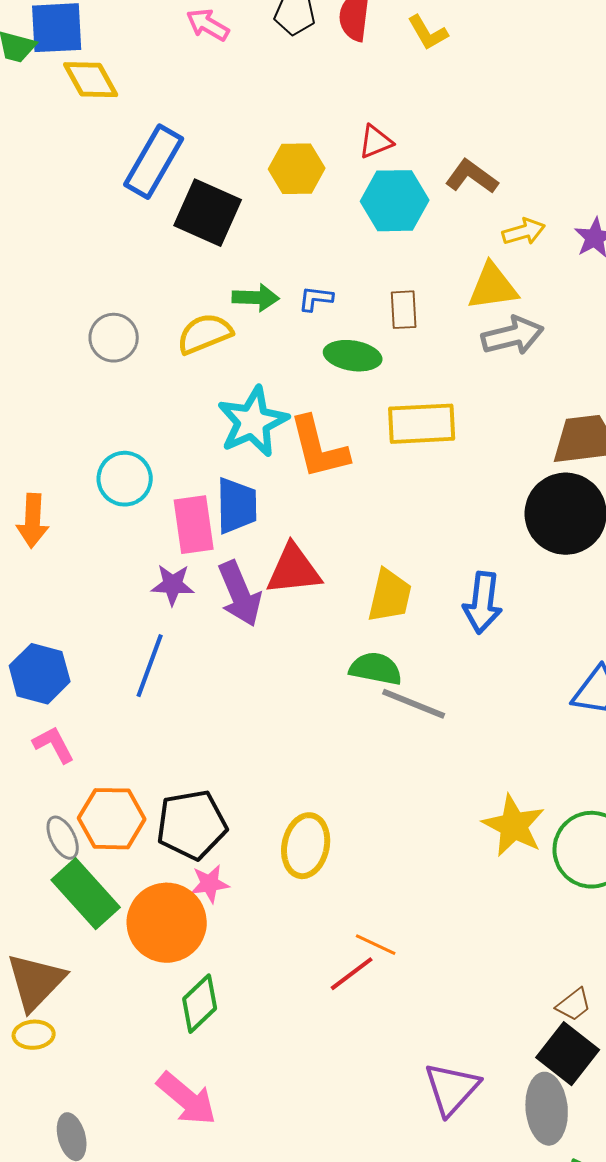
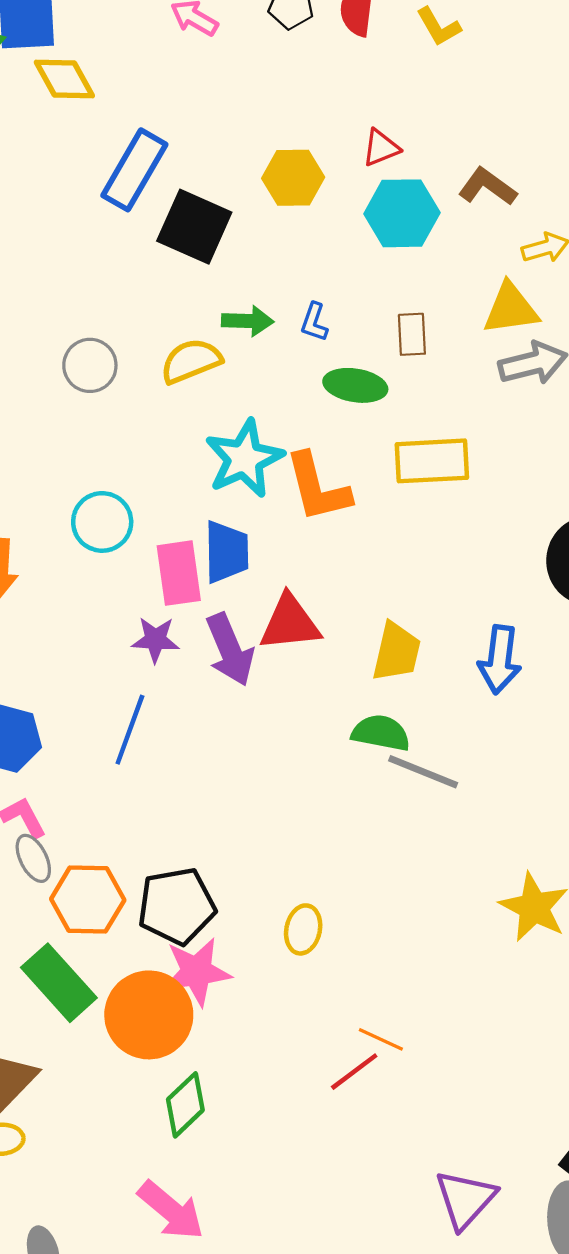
blue L-shape: (316, 299) -> (314, 322), turned -78
gray ellipse: (63, 838) -> (33, 858), moved
yellow ellipse: (306, 846) -> (303, 929), size x0.7
pink star: (210, 884) -> (197, 972), size x1.6

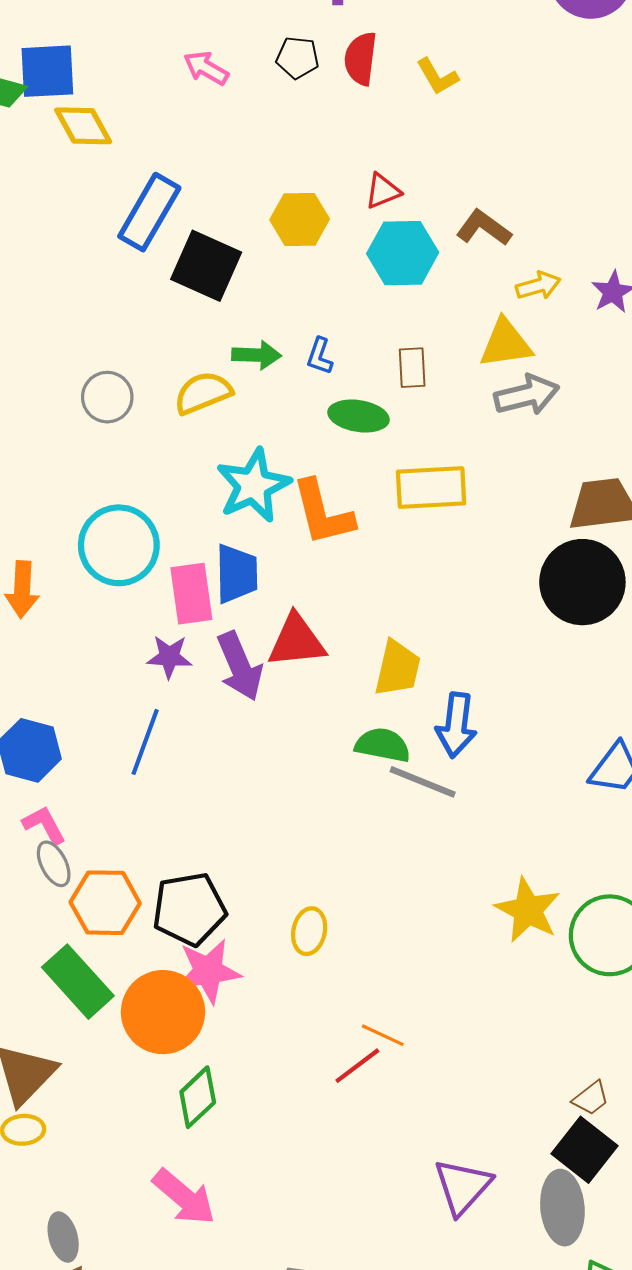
cyan circle: (102, 522) -> (119, 545), size x1.4
blue arrow: (500, 660) -> (456, 725), moved

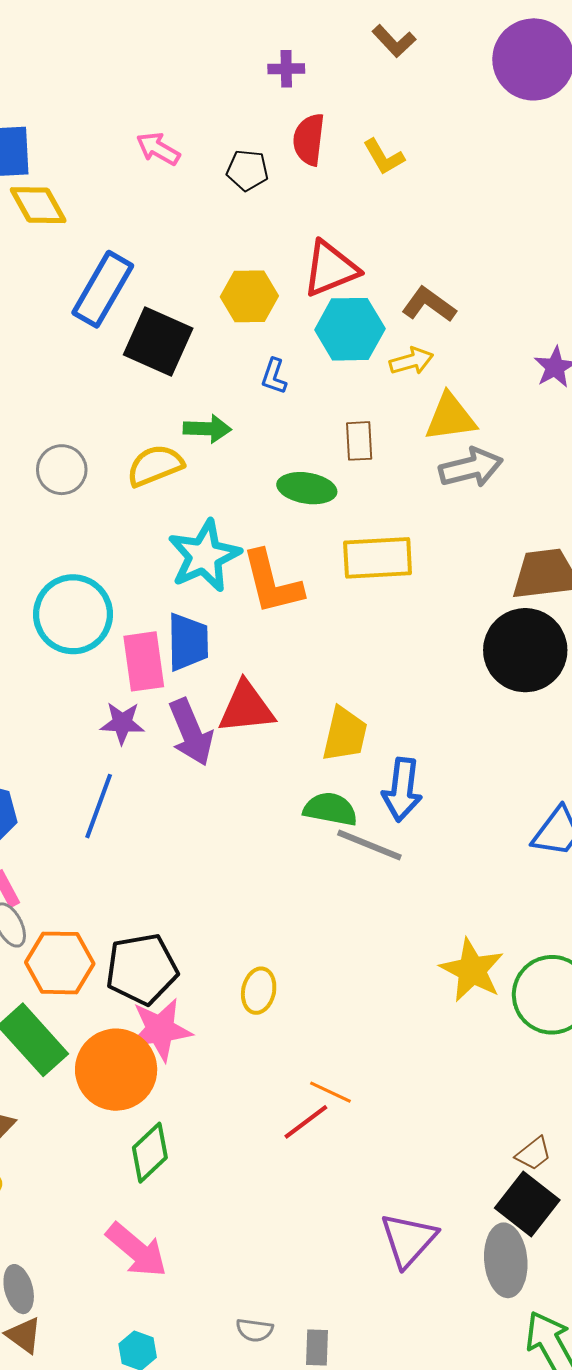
black pentagon: (298, 58) -> (247, 170), moved
red triangle: (383, 191) -> (330, 269), size x1.6
yellow arrow: (538, 286) -> (411, 361), moved
blue L-shape: (320, 356) -> (274, 376), moved

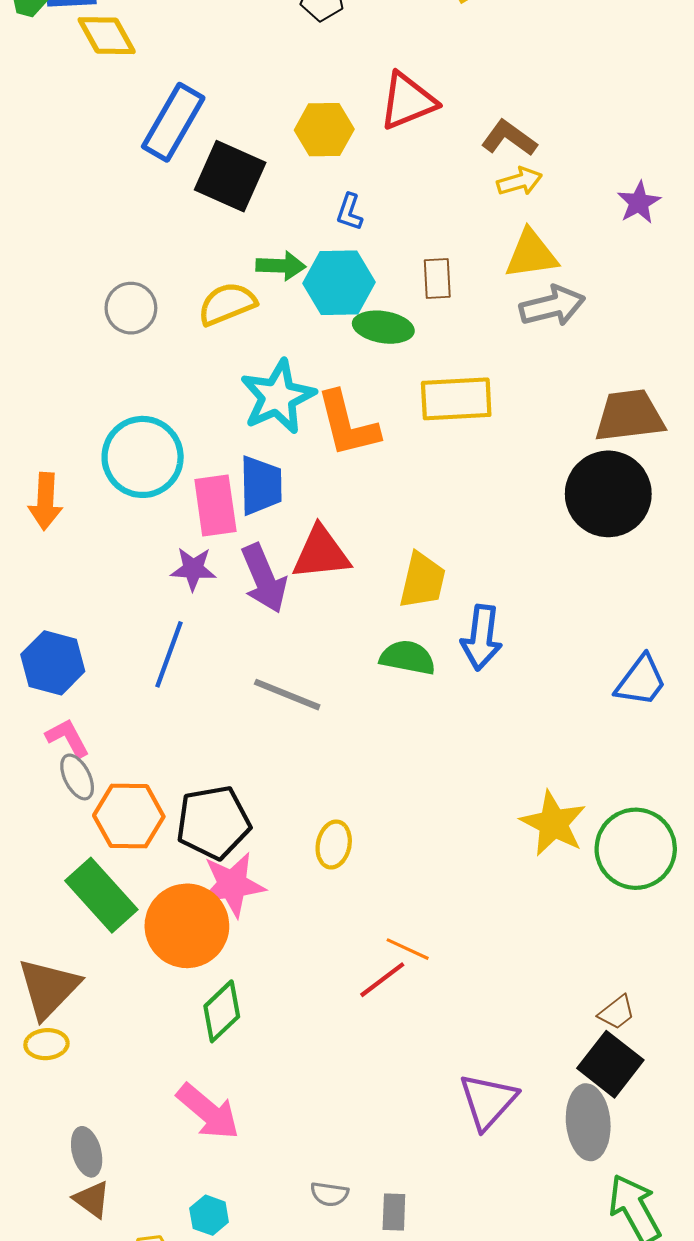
cyan hexagon: (350, 329) -> (339, 283), moved
yellow arrow: (411, 361) -> (520, 181), moved
gray line: (369, 845) -> (287, 695), moved

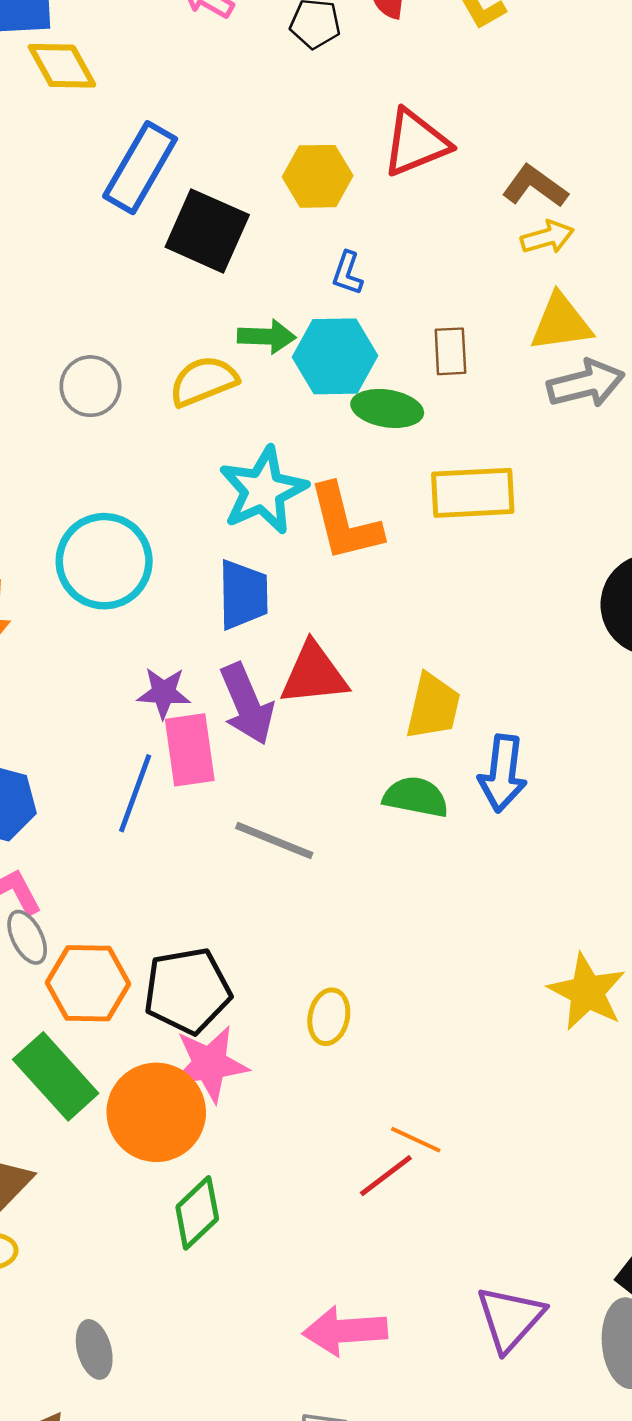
pink rectangle: (215, 506) -> (190, 750), moved
pink arrow: (208, 1112) -> (345, 1331), moved, turned 136
gray ellipse: (87, 1152) -> (94, 1349), moved

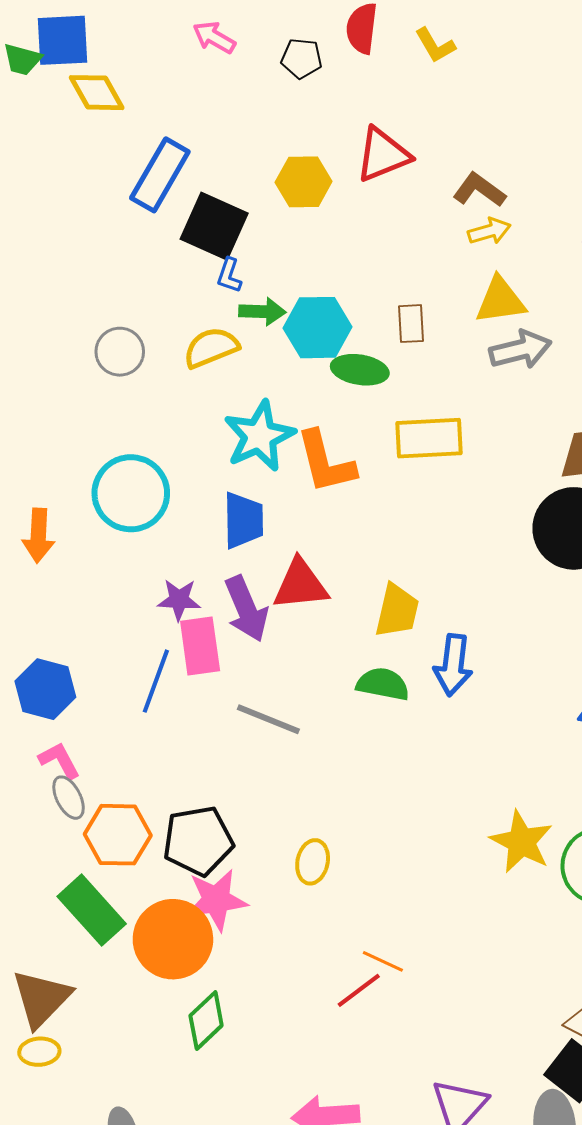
blue L-shape: (347, 273) -> (229, 275), moved

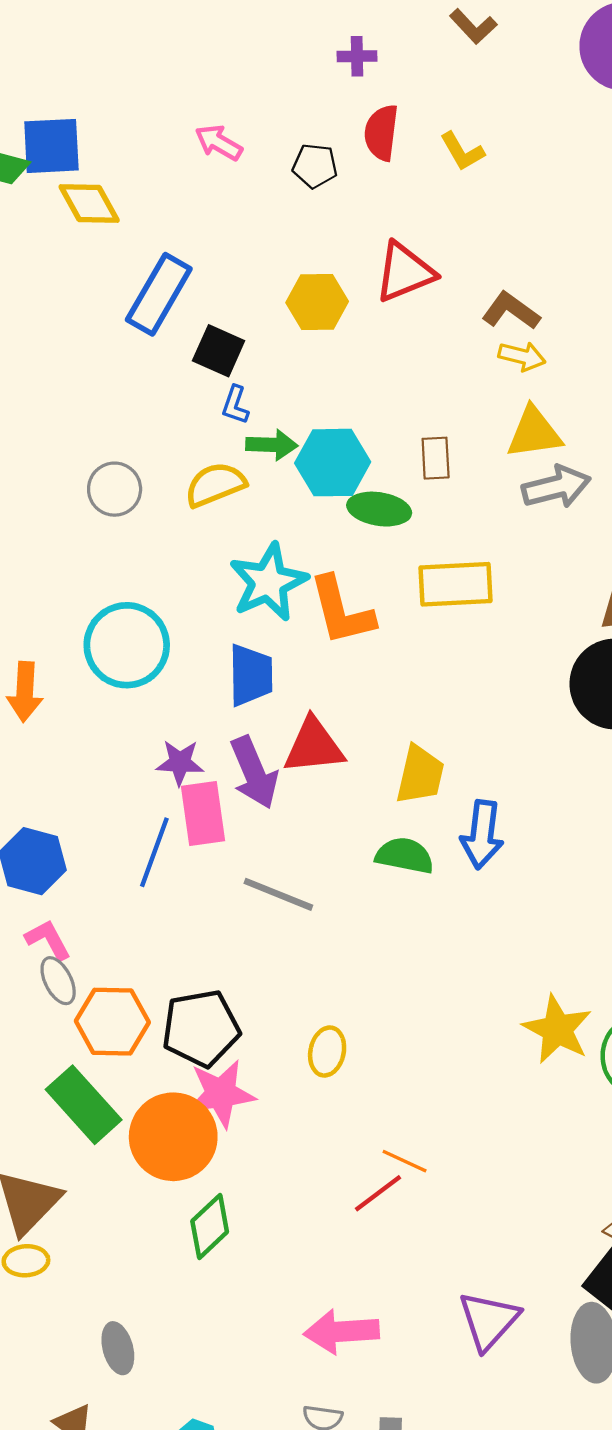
black square: (214, 226) -> (219, 351), size x0.7
yellow arrow: (489, 231) -> (522, 356), turned 30

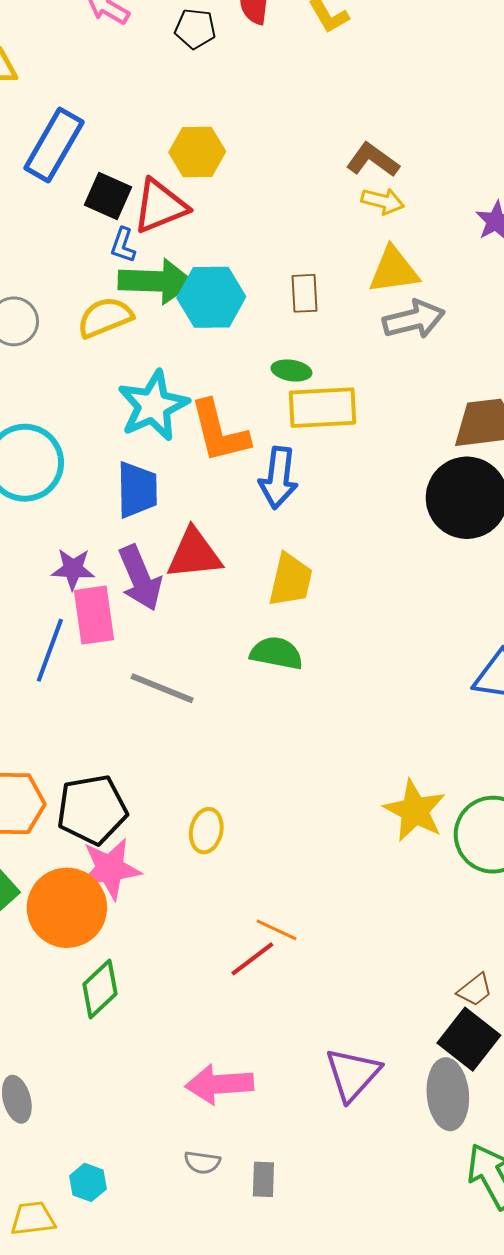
red triangle: (405, 272) -> (160, 206), moved
green arrow: (272, 445) -> (156, 281), size x1.6
green ellipse: (379, 509) -> (291, 370), moved, size x0.7
blue arrow: (482, 835) -> (278, 478), moved

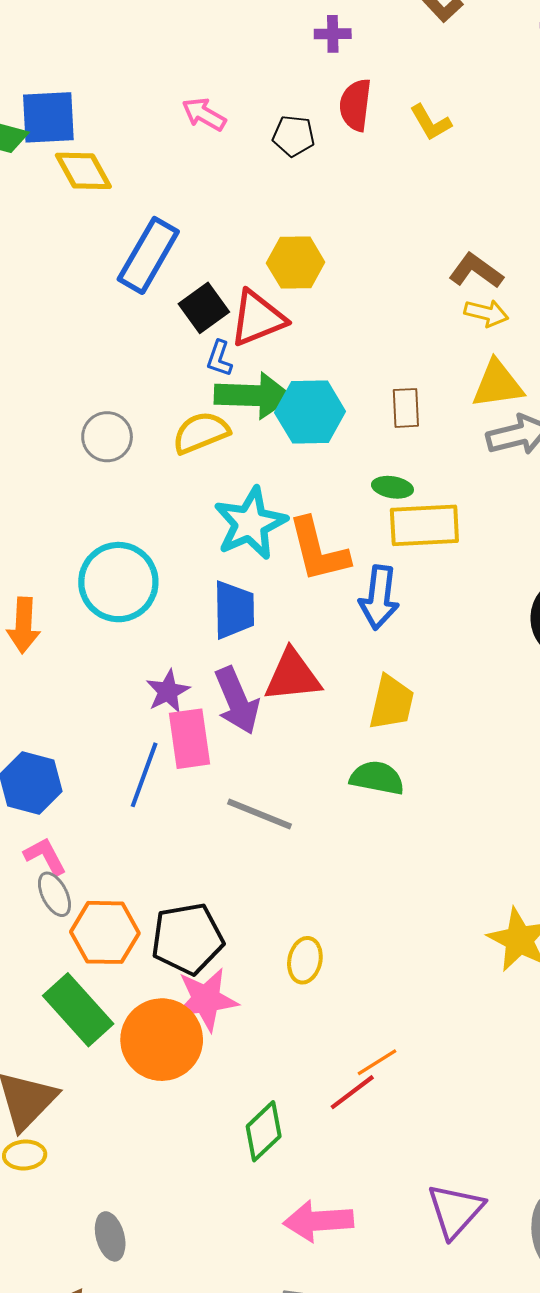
black square: (108, 196) -> (204, 308), turned 30
purple star: (73, 569) -> (168, 691), turned -30
orange line: (276, 930) -> (377, 1062), turned -57
green diamond: (100, 989) -> (264, 1131), moved

